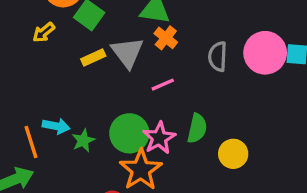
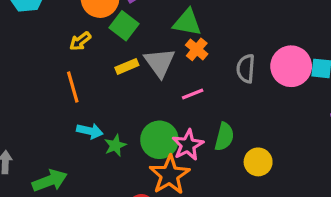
orange line: (31, 142) -> (73, 87), moved

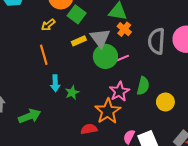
gray semicircle: (246, 69) -> (156, 41), size x1.4
cyan arrow: (90, 131) -> (55, 83), turned 77
green circle: (159, 140) -> (105, 56), moved

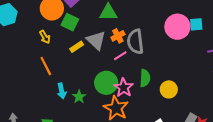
yellow arrow: (48, 25) -> (45, 37), turned -72
orange cross: (124, 29) -> (118, 36), moved, turned 32
gray semicircle: (156, 41) -> (135, 42), moved
green circle: (105, 56) -> (106, 83), moved

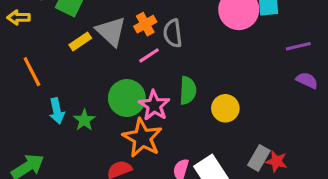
yellow arrow: (45, 37) -> (19, 17), moved, turned 120
gray semicircle: (135, 42) -> (173, 33), size x0.7

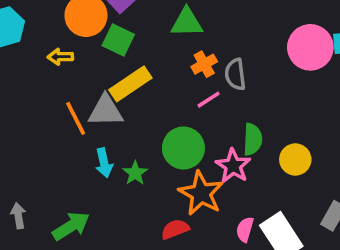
gray triangle: (111, 31) -> (105, 111), moved, turned -44
yellow rectangle: (80, 41) -> (130, 84), size x1.6
pink star: (154, 106) -> (233, 166), moved

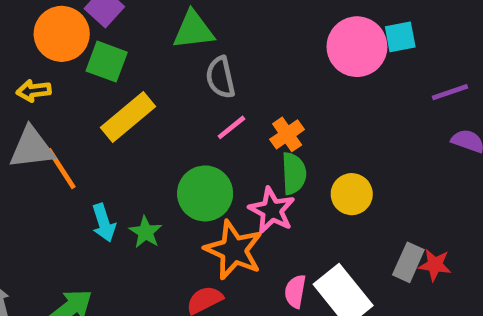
orange cross: (204, 64) -> (287, 134), moved
gray semicircle: (235, 74) -> (220, 77), moved
gray triangle: (105, 111) -> (32, 148), moved

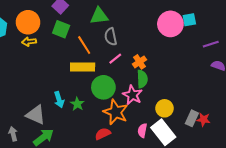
orange circle: (62, 34) -> (28, 22), moved
yellow rectangle: (128, 117) -> (83, 67), moved, turned 40
gray triangle: (32, 148) -> (36, 115), moved, turned 30
orange line: (61, 169) -> (84, 45), moved
yellow circle: (352, 194) -> (165, 108), moved

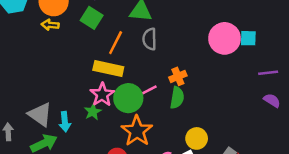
orange line: (84, 45) -> (116, 43), turned 48
pink line: (115, 59) -> (149, 90), moved
pink star: (132, 95) -> (102, 95), moved
cyan arrow: (59, 100) -> (65, 122), moved

